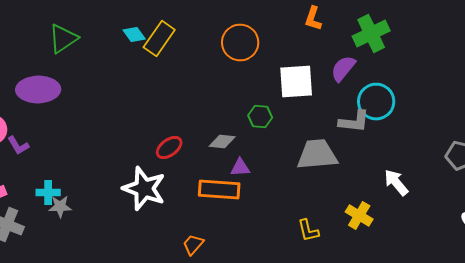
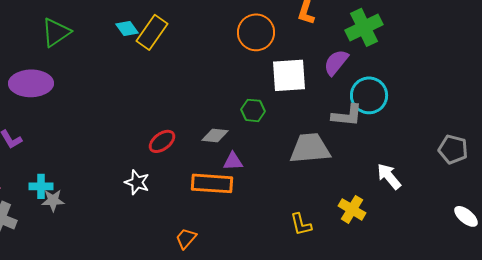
orange circle: (240, 42) -> (256, 32), moved
white star: (144, 188) -> (137, 182), size x0.6

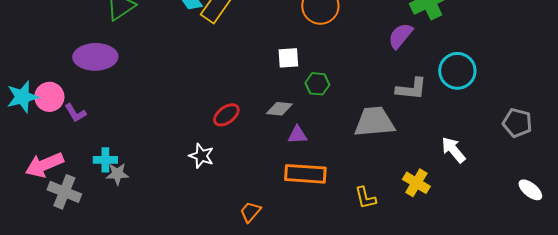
white square: (289, 75) -> (288, 58), moved, size x0.6
cyan circle: (369, 95) -> (457, 71), moved
orange rectangle: (212, 183) -> (305, 174), moved

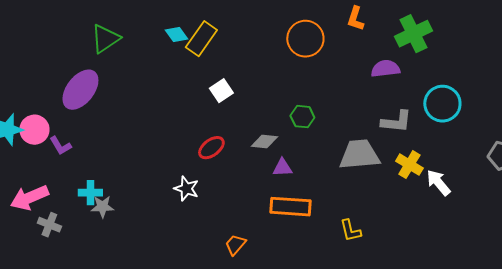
purple semicircle: (400, 36) -> (385, 69), turned 44
purple ellipse: (95, 57) -> (80, 90), turned -51
white square: (288, 58) -> (221, 91), moved, turned -30
yellow cross: (416, 183) -> (409, 165), moved
gray cross: (64, 192) -> (49, 225), size x0.7

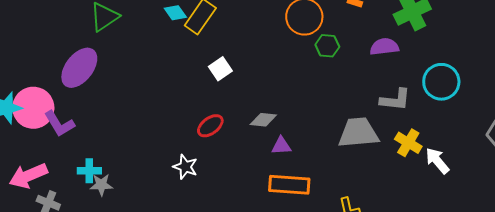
green hexagon: (302, 117) -> (327, 46), moved
pink circle: (34, 130) -> (33, 108), size x1.4
purple L-shape: (60, 146) -> (59, 124), size x1.4

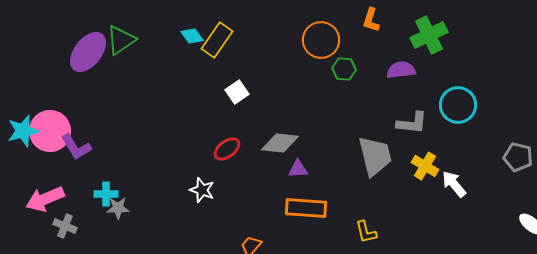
purple ellipse: (79, 68) -> (88, 52), moved
gray diamond: (263, 120) -> (280, 143), size x1.4
gray trapezoid: (358, 133) -> (375, 156), turned 81

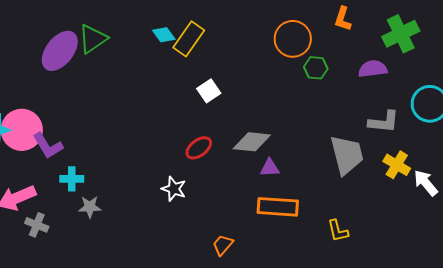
cyan cross: (106, 194) -> (72, 179), moved

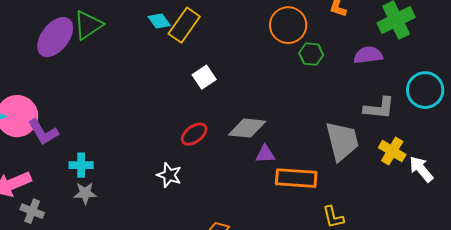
cyan cross: (72, 179) -> (81, 165), moved
orange rectangle: (278, 207) -> (296, 178), moved

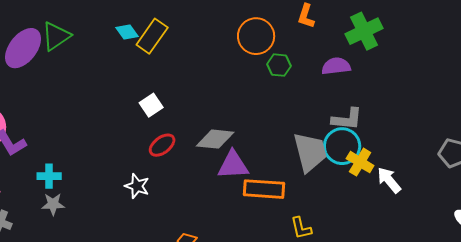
white square: (204, 77) -> (151, 105), moved
cyan circle: (425, 90) -> (342, 146), moved
purple triangle: (265, 154) -> (233, 165), size x1.6

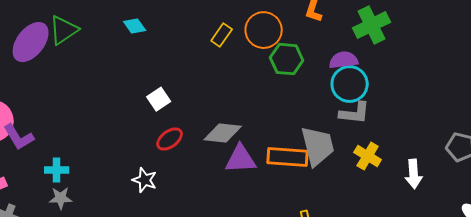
yellow rectangle: (152, 36) -> (222, 35), moved, size x0.7
green hexagon: (279, 65) -> (287, 59), size x1.4
cyan circle: (342, 146) -> (350, 84), moved
white arrow: (389, 180) -> (414, 174), moved, turned -144
orange rectangle: (264, 189) -> (288, 157), moved

